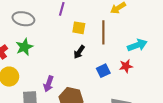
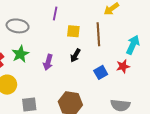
cyan arrow: (137, 45) -> (133, 45), turned -42
purple arrow: (49, 84) -> (48, 62), moved

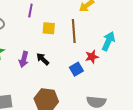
black arrow: (75, 55) -> (43, 59), moved, turned 104
red star: (123, 66) -> (92, 57), moved

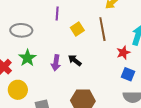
yellow square: (49, 28) -> (77, 29), turned -32
blue square: (76, 69) -> (128, 74), moved, turned -32

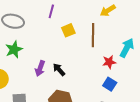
black arrow: (75, 60) -> (59, 70), moved
purple arrow: (56, 63) -> (40, 68), moved

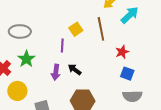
purple line: (51, 11) -> (62, 46), moved
cyan arrow: (127, 48) -> (130, 15), moved, turned 30

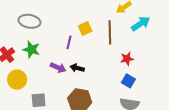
green star: (26, 59) -> (31, 50), turned -30
black arrow: (75, 69) -> (77, 68), turned -32
purple arrow: (56, 72) -> (58, 68), turned -84

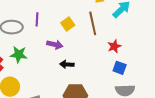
purple line: (69, 42) -> (37, 19), moved
purple arrow: (58, 68) -> (55, 45), moved

